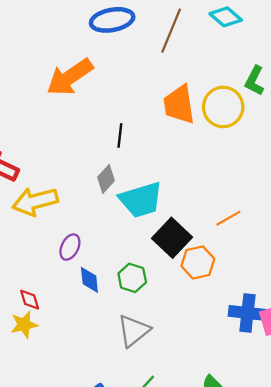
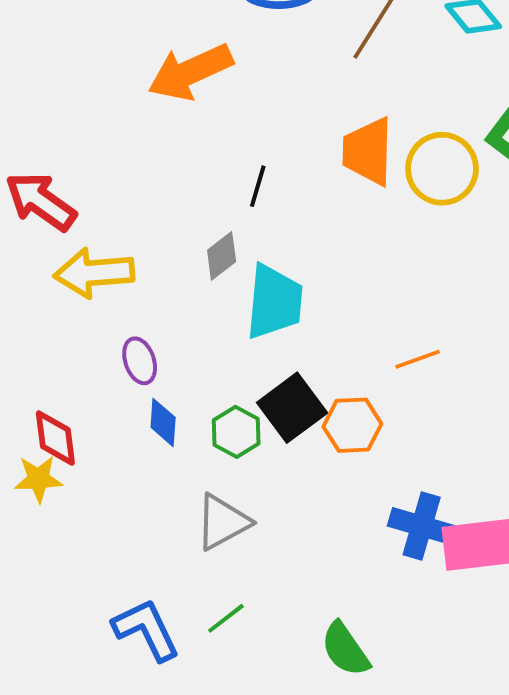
cyan trapezoid: (141, 200) -> (274, 302), turned -78
black square: (172, 238) -> (292, 408), moved
purple ellipse: (70, 247) -> (140, 361), turned -55
red diamond: (30, 300) -> (55, 438), size x1.4

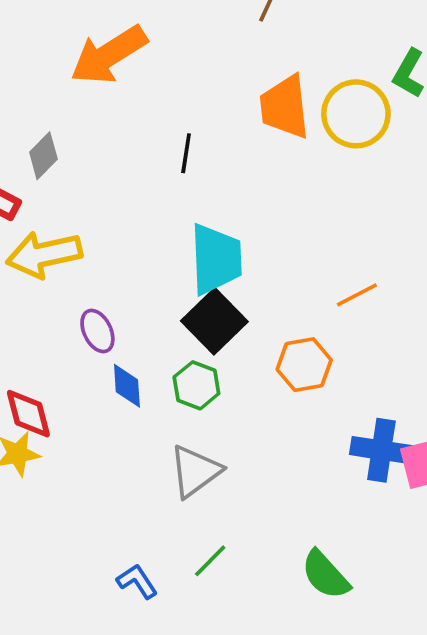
gray diamond: (222, 256) -> (43, 156), moved
black square: (292, 408) -> (214, 321), moved
blue L-shape: (146, 630) -> (137, 581), size x0.6

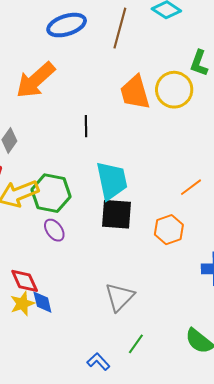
black square: (214, 321) -> (117, 214), turned -32
green hexagon: (196, 385) -> (51, 193), moved, size x1.5
blue diamond: (127, 386) -> (42, 302), moved

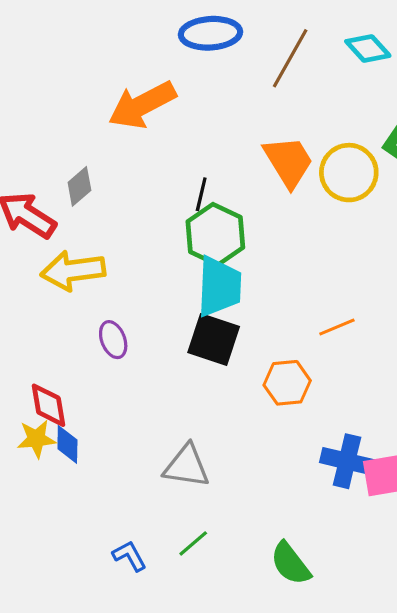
orange trapezoid: (135, 92) -> (288, 162), turned 150
green hexagon: (51, 193) -> (215, 234), moved
gray triangle: (120, 297) -> (187, 466), turned 40

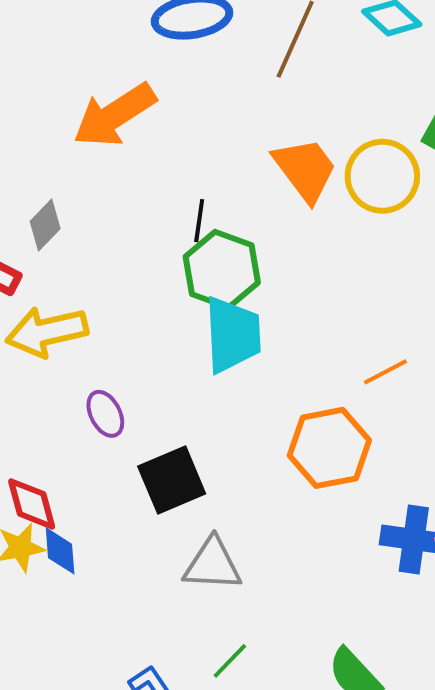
black square: (214, 339) -> (172, 480), moved, turned -36
orange hexagon: (287, 383) -> (329, 448), size x1.4

